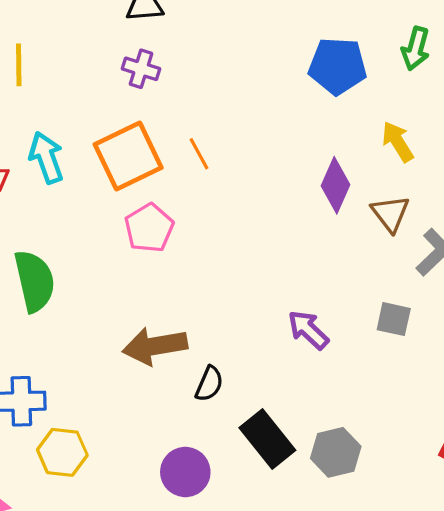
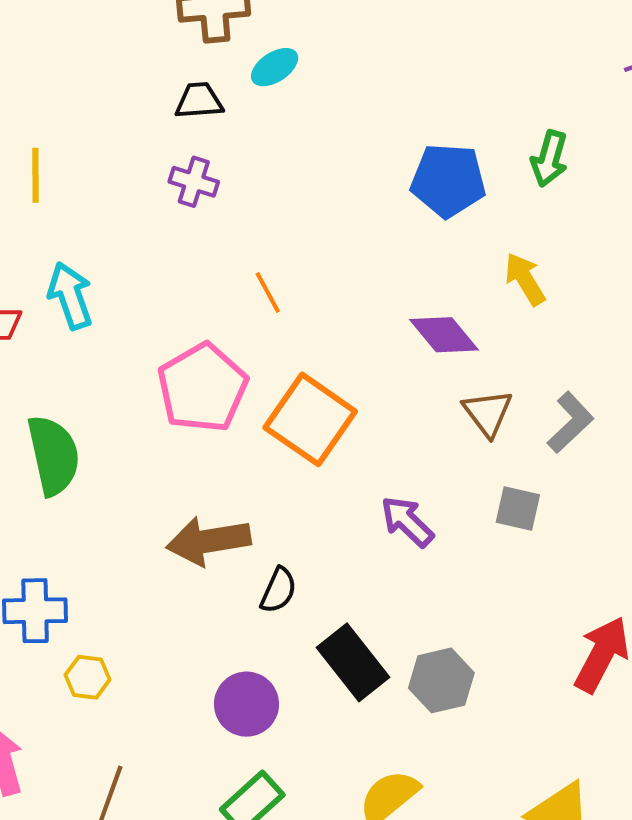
orange square: (128, 156) -> (310, 419), moved, turned -30
purple diamond: (335, 185) -> (444, 335), turned -64
brown triangle: (390, 214) -> (488, 413), moved
pink pentagon: (149, 228) -> (202, 388), size x1.4
yellow hexagon: (62, 452) -> (88, 677), size x0.7

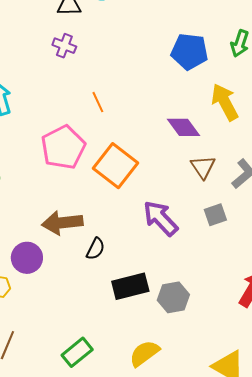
yellow arrow: (525, 279) -> (225, 102), size x1.4
gray square: (518, 508) -> (215, 215), turned -35
purple arrow: (407, 521) -> (161, 218), size x1.4
black rectangle: (353, 662) -> (130, 286), turned -69
purple circle: (247, 704) -> (27, 258), moved

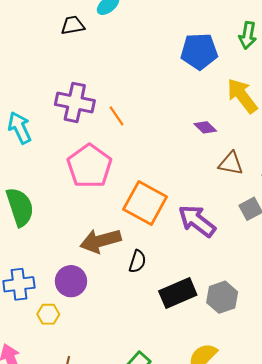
purple cross: (64, 46) -> (75, 102), moved, size x1.6
purple diamond: (183, 127) -> (205, 127), size x0.7
orange square: (115, 166) -> (145, 203), moved
brown triangle: (203, 167) -> (231, 163), turned -36

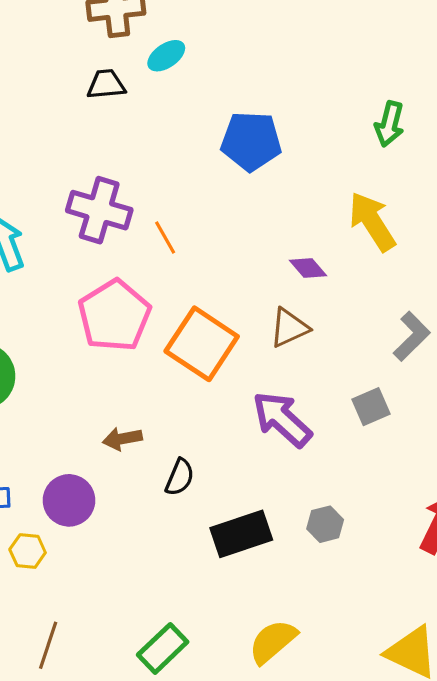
blue pentagon: (199, 51) -> (251, 141), moved
brown triangle: (231, 163) -> (289, 328), moved, turned -40
orange square: (145, 203) -> (202, 344), moved
brown arrow: (100, 241) -> (122, 439), size x0.6
gray hexagon: (222, 297) -> (325, 524), moved, size x0.7

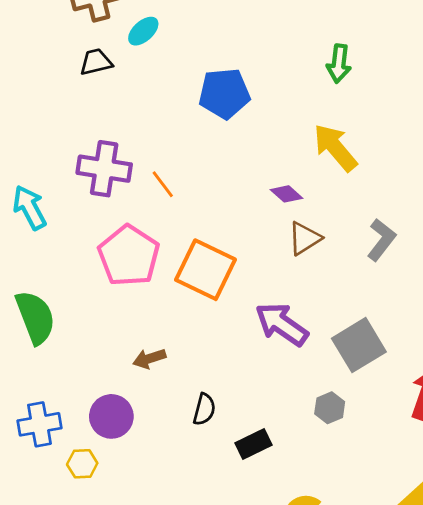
brown triangle: (289, 328) -> (305, 238), moved
gray square: (371, 407) -> (359, 345), moved, size x1.6
black semicircle: (180, 477) -> (204, 409), moved
black rectangle: (241, 534) -> (253, 444), moved, size x0.7

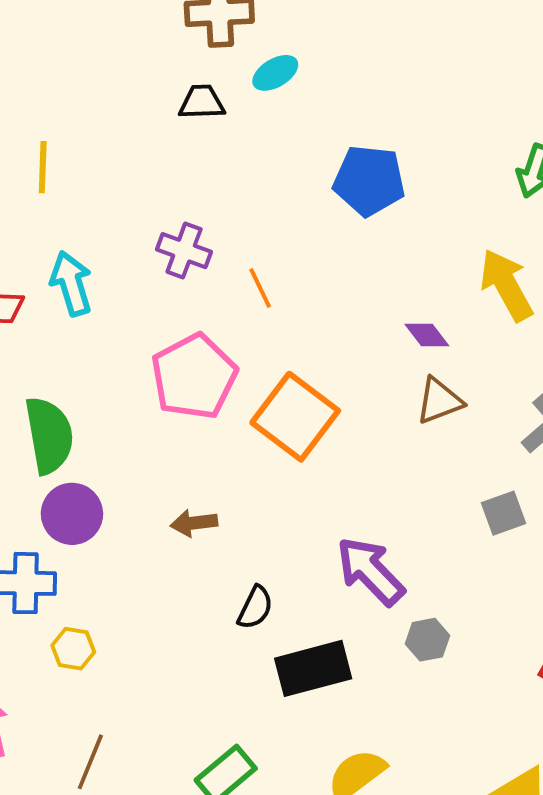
purple cross: (104, 169) -> (184, 251), size x0.7
purple arrow: (282, 324) -> (370, 571), moved
gray square: (359, 345) -> (503, 513), moved, size x0.6
purple circle: (111, 416) -> (72, 514), moved
black rectangle: (253, 444) -> (313, 668), size x1.5

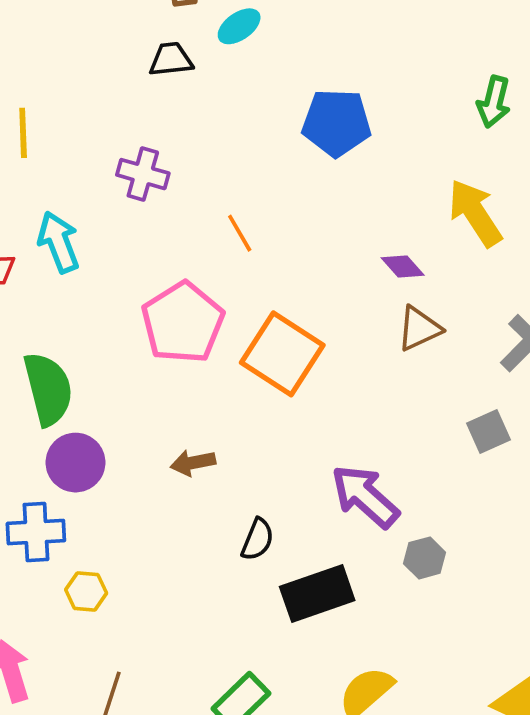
purple cross: (184, 251) -> (143, 174), moved

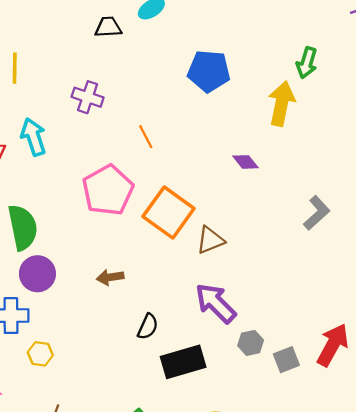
yellow arrow: (475, 213) -> (281, 104), moved, turned 42
brown triangle: (419, 329) -> (210, 240), moved
gray square: (488, 431) -> (286, 360), moved

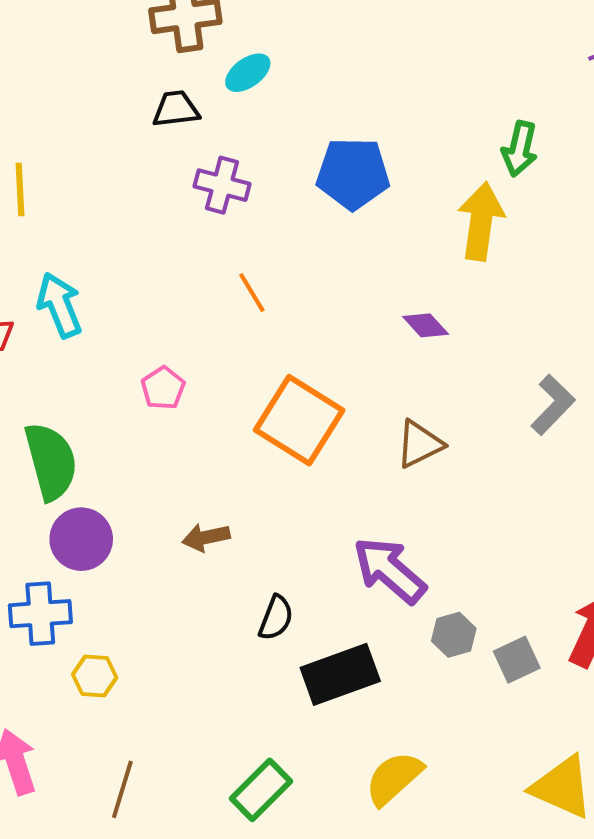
purple cross: (88, 97) -> (222, 185), moved
pink pentagon: (108, 190) -> (163, 388), moved, size x0.5
brown triangle: (210, 240) -> (420, 444), moved

